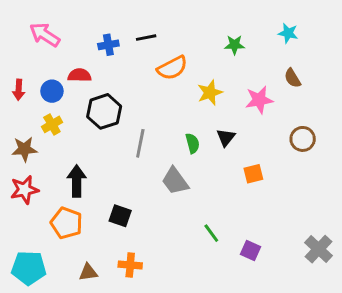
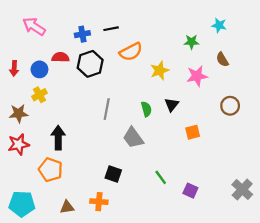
green star: (235, 45) -> (192, 42), moved
black hexagon: (104, 111) -> (90, 64), moved
black square: (120, 216) -> (113, 174), moved

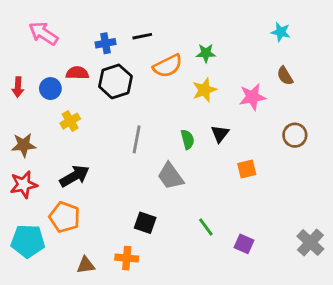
green star: (192, 42) -> (206, 53), moved
yellow cross: (39, 95) -> (70, 121), moved
black arrow: (58, 138) -> (74, 176), turned 60
cyan pentagon: (22, 204) -> (28, 241), moved

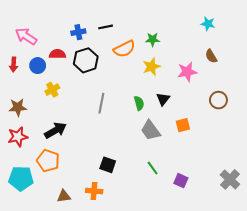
pink arrow: (43, 33) -> (26, 36), moved
gray trapezoid: (171, 176) -> (151, 130), moved

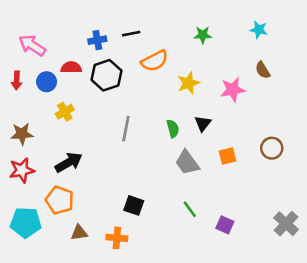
green star: (153, 39) -> (203, 35), moved
brown circle: (218, 100) -> (272, 148), moved
brown triangle: (64, 196) -> (79, 233), moved

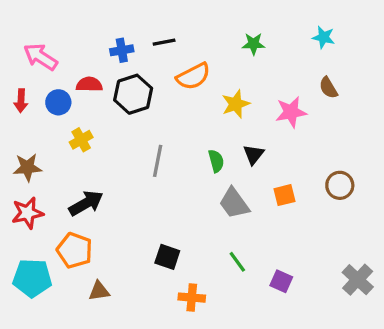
orange cross: (117, 238) -> (192, 298), moved

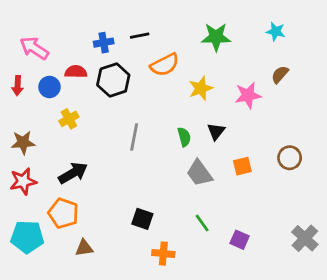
green star: (254, 44) -> (216, 37), size x1.5
brown semicircle: (328, 88) -> (280, 74), turned 72

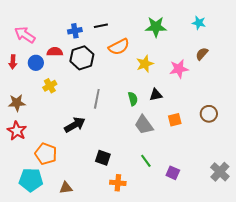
black triangle: (216, 131) -> (156, 95), turned 40
black arrow: (73, 173) -> (75, 125), moved
red star: (23, 181) -> (17, 131), turned -30
cyan pentagon: (27, 237) -> (31, 180), moved
brown triangle: (84, 248) -> (66, 188), moved

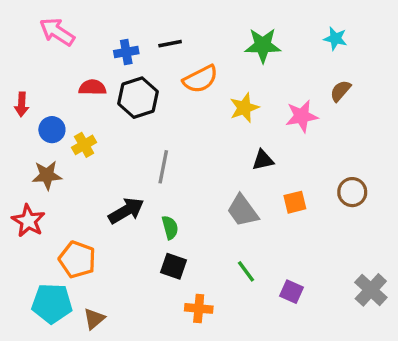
pink arrow: (25, 35) -> (57, 32), moved
blue circle: (36, 63) -> (52, 130), moved
green semicircle: (133, 99) -> (170, 228), moved
brown star: (17, 103) -> (47, 175), moved
brown triangle: (66, 188) -> (94, 319), moved, turned -32

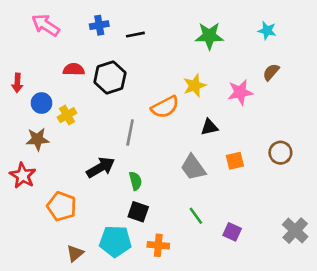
blue cross: (126, 52) -> (99, 25), moved
orange semicircle: (200, 79) -> (165, 107), moved
cyan pentagon: (52, 303) -> (115, 241), moved

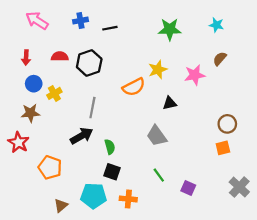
red arrow: (17, 83) -> (26, 58), moved
gray line: (130, 133) -> (92, 108), moved
orange square: (235, 161) -> (223, 148), moved

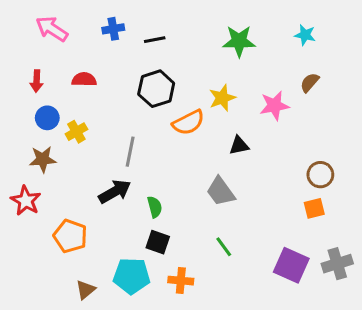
black hexagon: (89, 63) -> (156, 89), moved
gray cross: (239, 187) -> (337, 264), turned 30
purple square: (188, 188) -> (291, 265), moved, size x1.6

